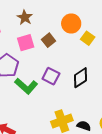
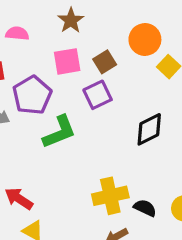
purple square: (51, 76) -> (98, 95), moved, turned 30
green L-shape: (26, 86) -> (59, 132), turned -70

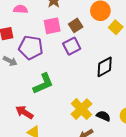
purple pentagon: (32, 95) -> (31, 48), turned -30
green L-shape: (59, 132) -> (43, 84), moved
yellow cross: (110, 196) -> (81, 109), turned -30

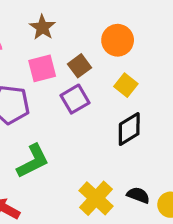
yellow square: (116, 27) -> (126, 85), moved
black semicircle: (103, 116) -> (138, 195), moved

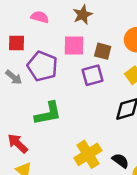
brown square: (79, 66) -> (103, 51), turned 36

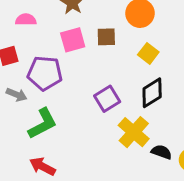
purple square: (92, 75) -> (107, 99), moved
green L-shape: (48, 113) -> (43, 124), moved
yellow cross: (88, 154) -> (134, 132), moved

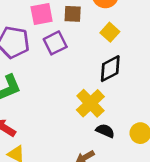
purple square: (107, 99) -> (55, 43), moved
black semicircle: (161, 152) -> (105, 131), moved

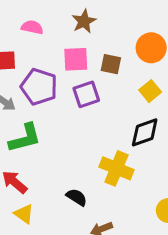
yellow cross: (90, 103) -> (116, 168), turned -32
black semicircle: (105, 131) -> (77, 197), moved

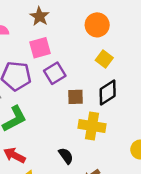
brown square: (111, 64) -> (76, 97), moved
black semicircle: (77, 197) -> (66, 156), turned 35

